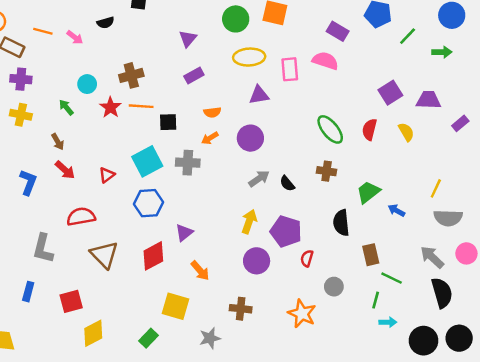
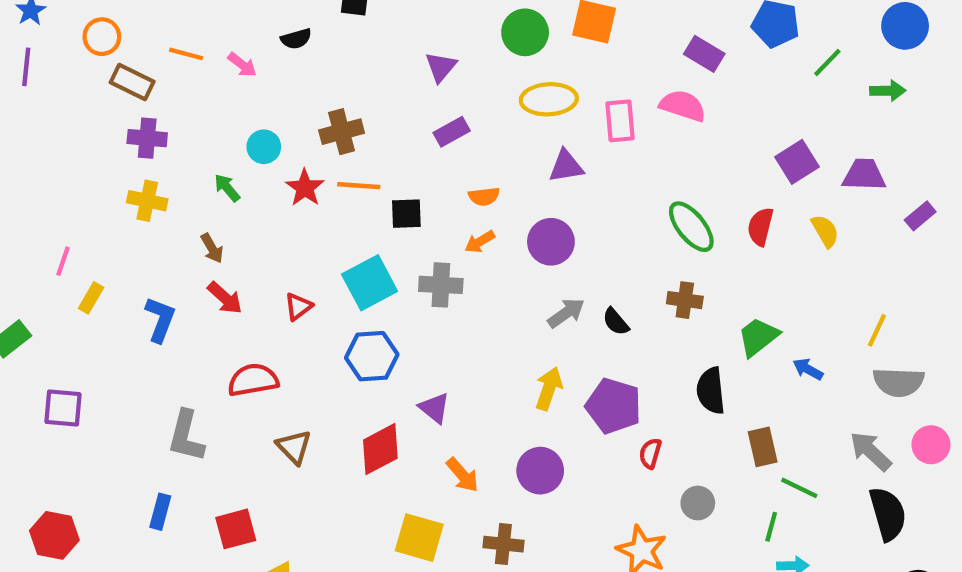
purple triangle: (184, 233) -> (434, 408), turned -42
brown triangle: (104, 255) -> (294, 447), size x0.7
purple circle: (257, 261) -> (540, 471), moved
brown cross: (241, 309) -> (503, 544), moved

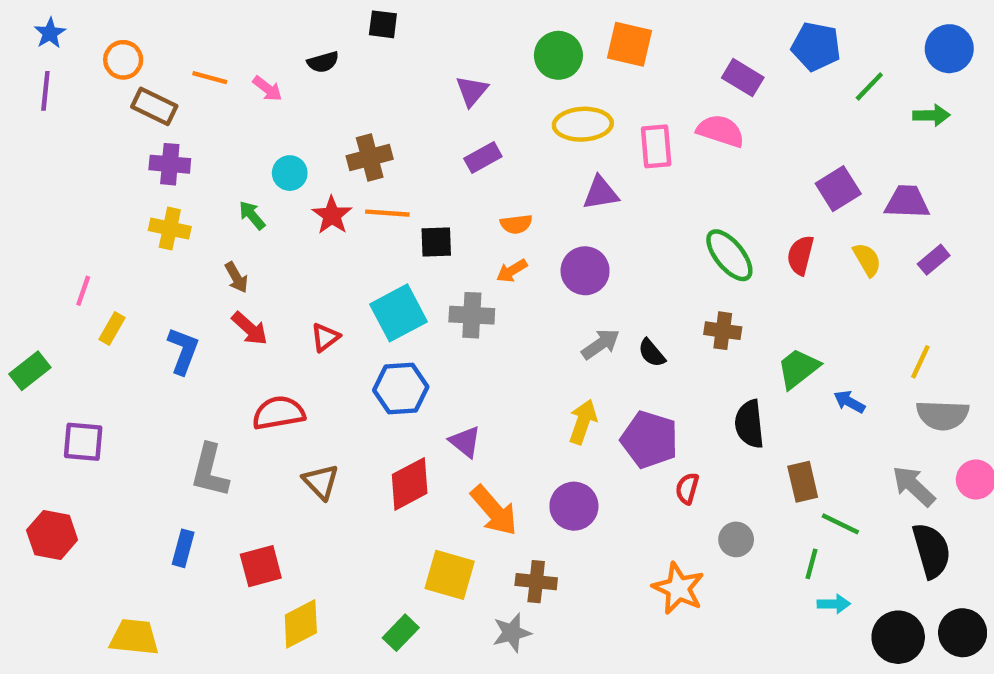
purple rectangle: (920, 216) -> (934, 260), moved
orange arrow: (462, 475) -> (494, 511), size x1.4
red hexagon: (54, 535) -> (52, 535), moved

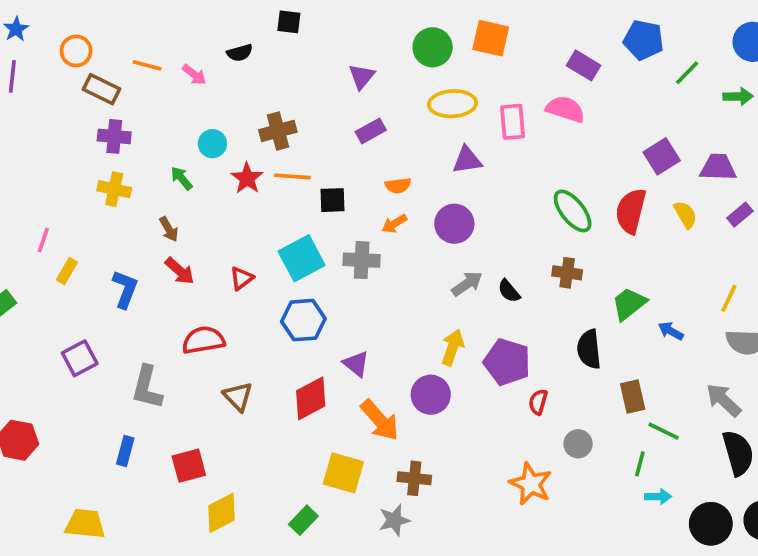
red semicircle: (800, 255) -> (631, 211), size x1.4
purple square: (83, 442) -> (80, 358), moved, turned -33
purple circle: (574, 506) -> (431, 395), moved

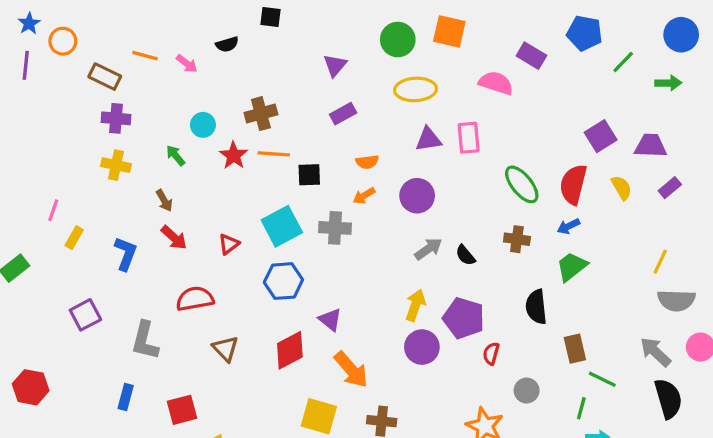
orange circle: (76, 51) -> (63, 41), moved
pink semicircle: (565, 109) -> (496, 83), moved
pink rectangle: (513, 122) -> (469, 138), moved
blue arrow: (671, 331) -> (568, 226), moved, turned -55
purple circle: (431, 395) -> (422, 347), moved

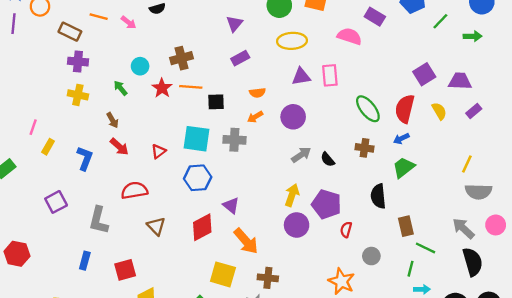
cyan square: (282, 226) -> (196, 139), turned 36

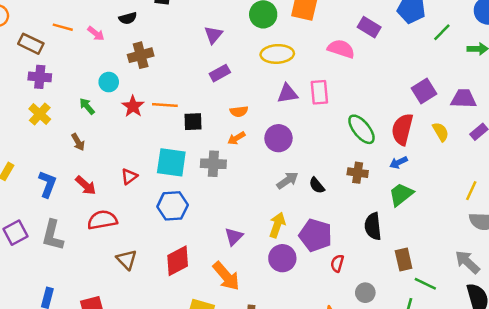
brown cross: (182, 58) -> (141, 55), moved
yellow cross: (78, 95) -> (40, 114), turned 30
red arrow: (119, 147) -> (86, 185), moved
purple triangle: (231, 205) -> (234, 237), moved, turned 36
gray L-shape: (99, 220) -> (53, 235), moved

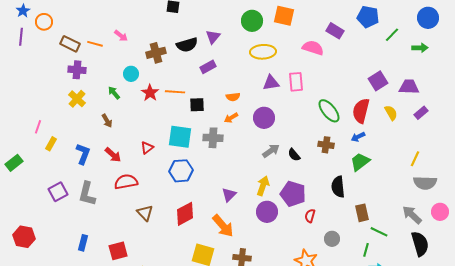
black semicircle: (128, 18) -> (187, 45), moved, size x1.5
orange line: (63, 27) -> (95, 44), moved
purple rectangle: (220, 73) -> (208, 67), moved

